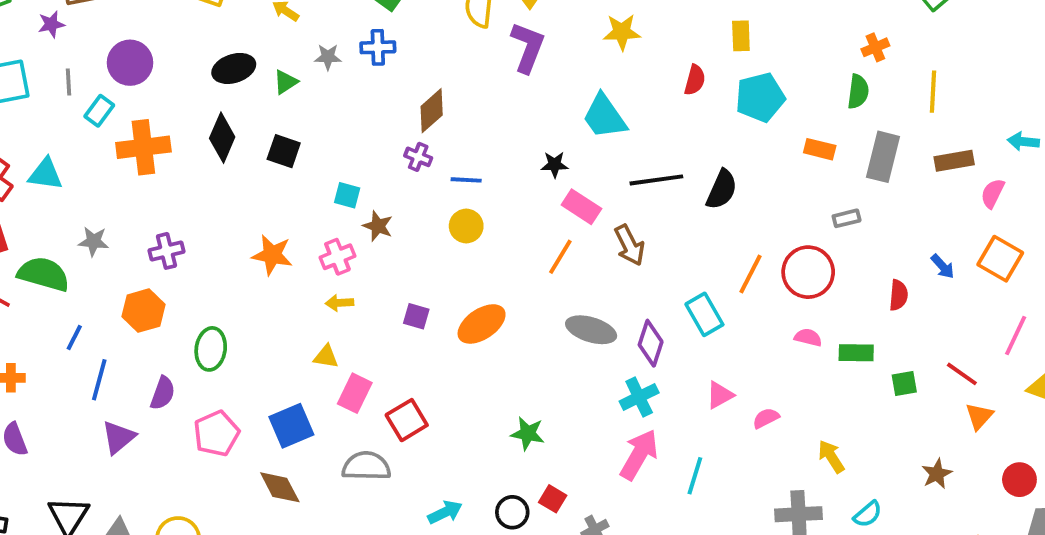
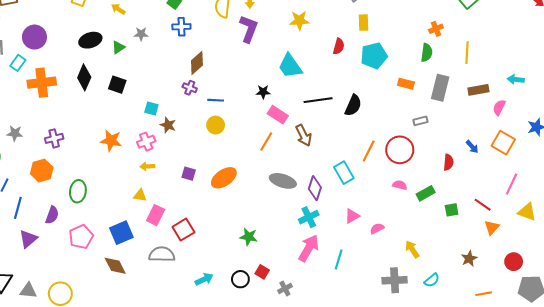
blue cross: (378, 47) -> (181, 27), moved
green rectangle: (856, 353) -> (426, 193), turned -30

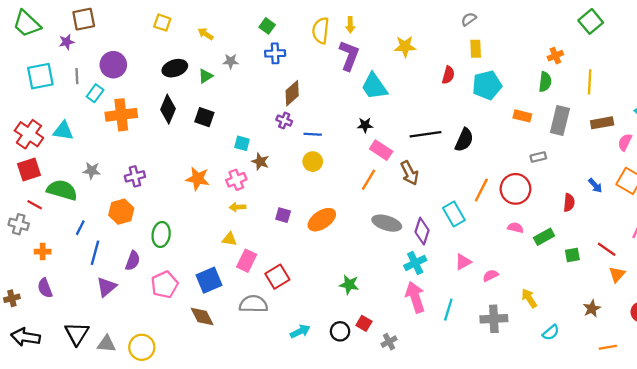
cyan trapezoid: (290, 66) -> (374, 86), moved
pink arrow: (309, 248) -> (415, 297), turned -48
gray cross: (395, 280) -> (494, 319), moved

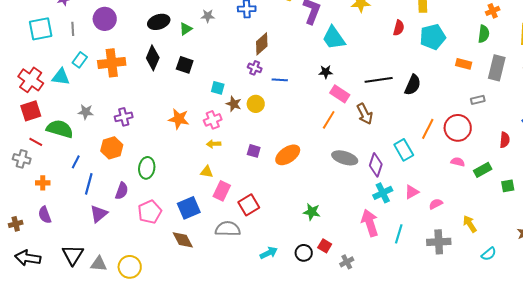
cyan rectangle: (95, 93) -> (80, 60), moved
yellow circle: (313, 162) -> (256, 104), moved
cyan cross: (415, 263) -> (383, 193), moved

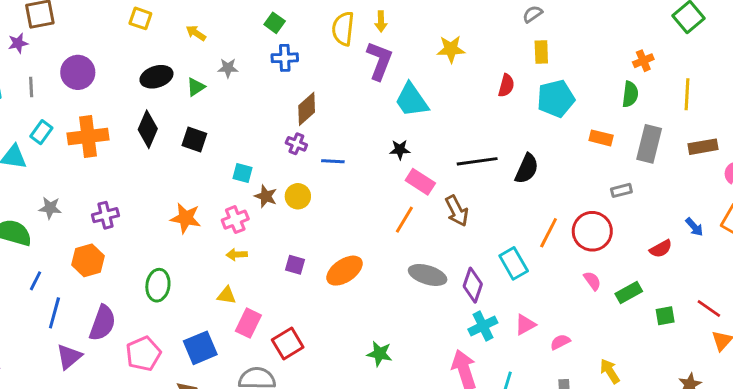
red semicircle: (505, 140) -> (661, 249), turned 56
pink semicircle: (458, 162) -> (592, 281), turned 40
green ellipse: (147, 168) -> (158, 285), moved
purple semicircle: (122, 191) -> (103, 323), size x1.4

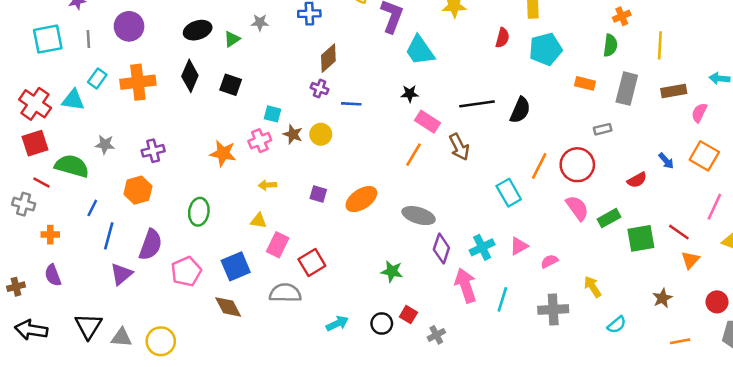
pink cross: (235, 220) -> (260, 141), moved
gray ellipse: (428, 275) -> (419, 216), moved
pink semicircle: (592, 281) -> (577, 208), size x1.5
purple diamond: (473, 285) -> (441, 249), moved
green square: (665, 316) -> (641, 238), size x1.6

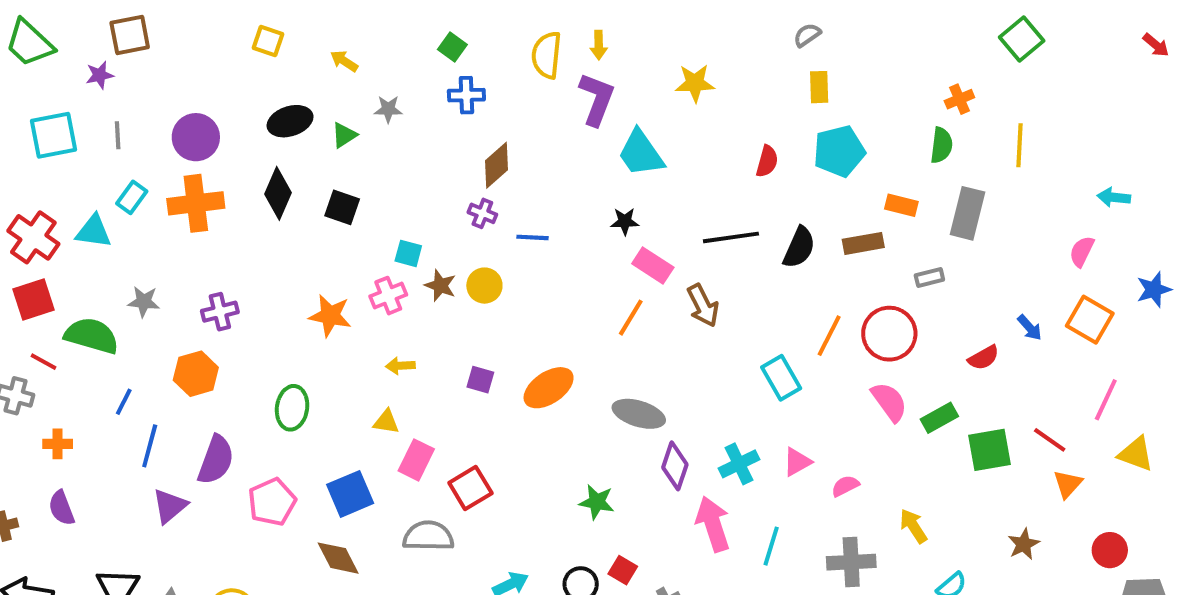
purple circle: (129, 26) -> (196, 137), moved
red semicircle: (502, 38) -> (767, 161), moved
brown rectangle: (674, 91) -> (863, 243), moved

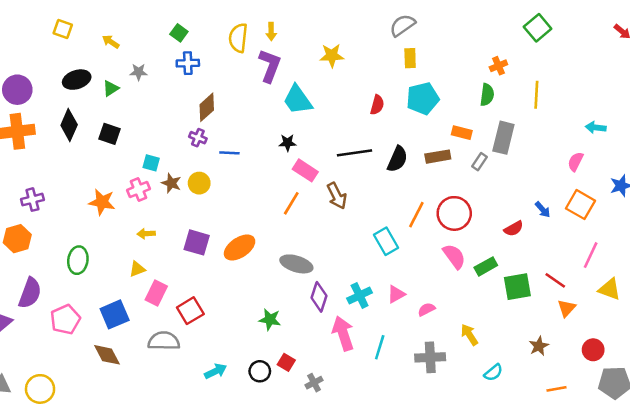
gray semicircle: (807, 35) -> (402, 25), size x1.5
gray rectangle: (929, 277) -> (479, 162), moved, turned -42
purple square: (480, 380) -> (197, 242), size x1.5
yellow triangle: (386, 422) -> (137, 269), turned -30

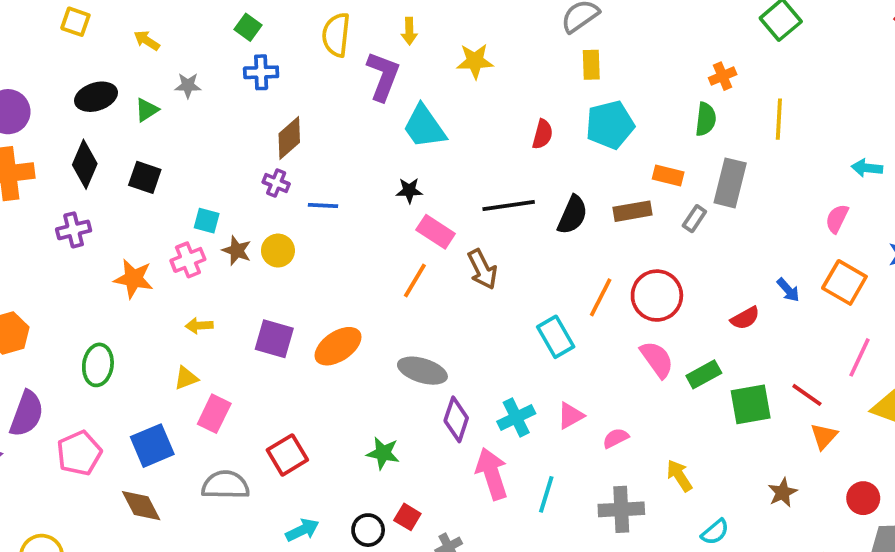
yellow arrow: (271, 32) -> (409, 31), moved
purple cross: (32, 200) -> (74, 230), moved
red square: (190, 311) -> (287, 455), moved

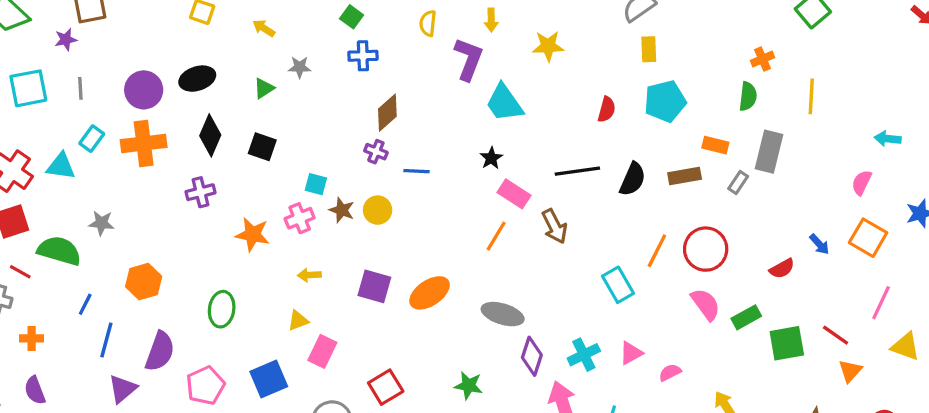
yellow semicircle: (336, 35) -> (428, 23), size x0.7
black ellipse: (96, 97) -> (197, 79), moved
black star: (409, 191) -> (491, 158), turned -30

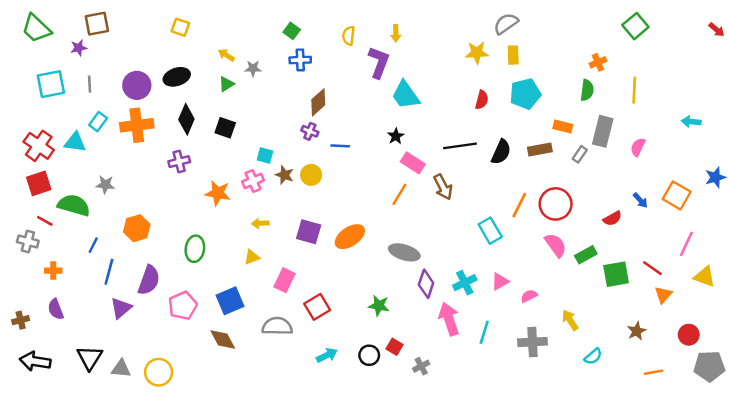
yellow arrow: (264, 28) -> (226, 55), moved
yellow star: (548, 46) -> (477, 53), moved
pink semicircle: (862, 182) -> (638, 147), moved
pink rectangle: (322, 351) -> (284, 280), moved

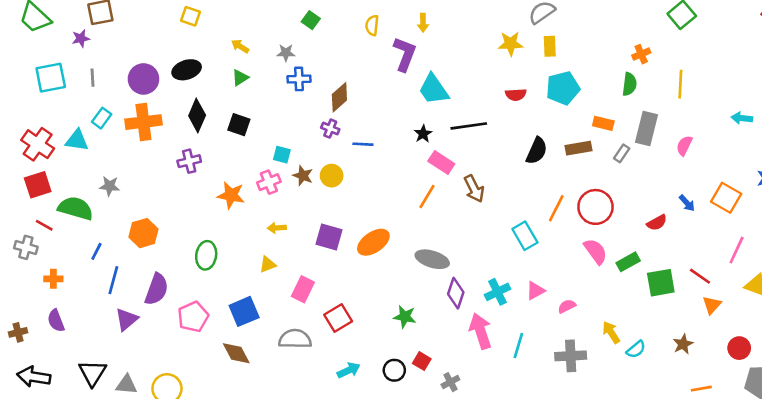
blue cross: (300, 60) -> (299, 79), moved
gray star: (253, 68) -> (286, 53), moved
red semicircle: (482, 100) -> (516, 95), turned 72
black line: (460, 146) -> (469, 126), moved
cyan semicircle: (593, 356) -> (636, 349), moved

